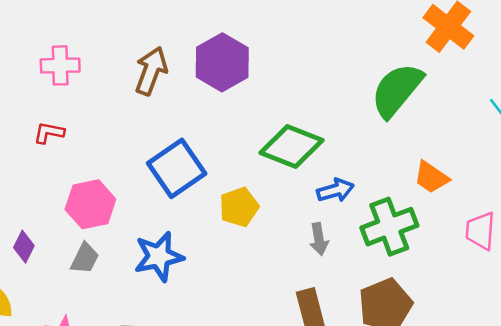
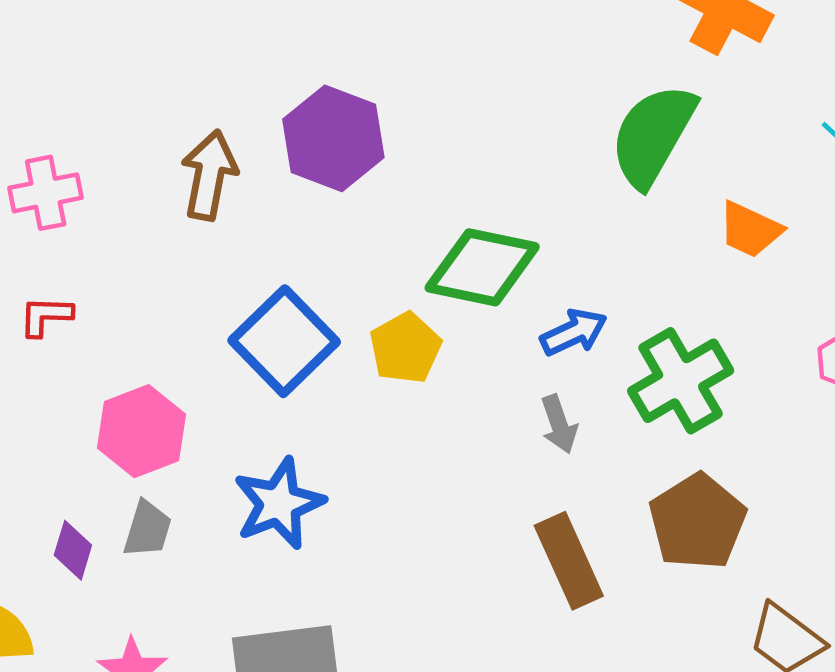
orange trapezoid: (431, 177) -> (750, 230), moved
yellow pentagon: (239, 207) -> (405, 348), moved
purple diamond: (24, 247) -> (73, 550), moved

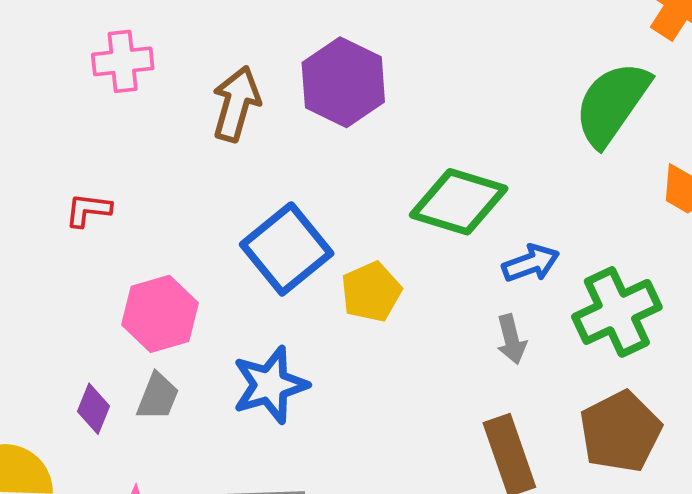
pink cross: (46, 193) -> (123, 61), moved
yellow pentagon: (405, 348) -> (371, 292), moved

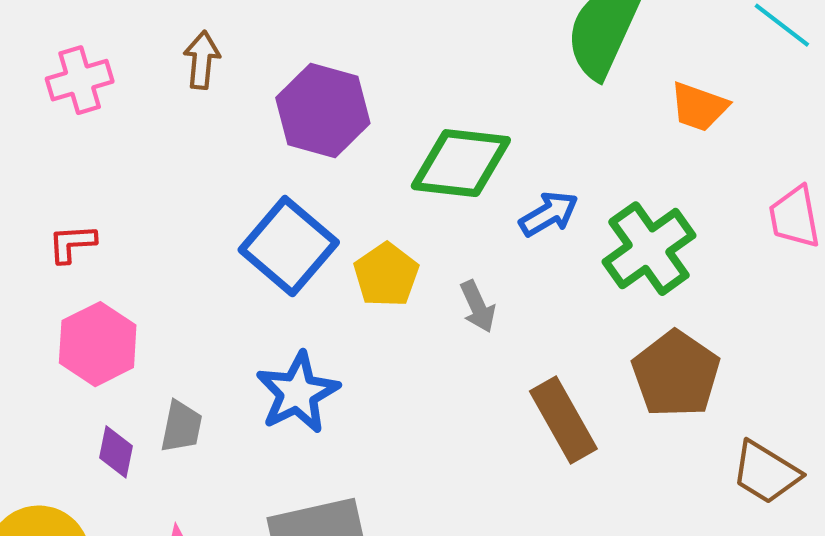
purple hexagon: (343, 82) -> (323, 111), moved
brown arrow: (236, 104) -> (202, 60), moved, size x0.7
pink hexagon: (160, 314) -> (98, 344), moved
gray arrow: (511, 339) -> (478, 307), moved

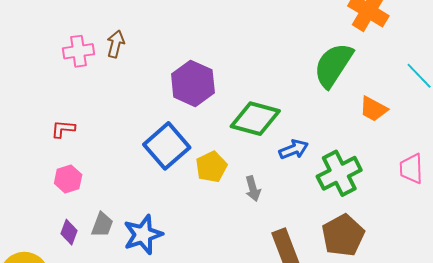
brown arrow: (202, 60) -> (116, 44), moved
pink hexagon: (98, 344) -> (68, 179), size x0.7
blue star: (298, 393) -> (143, 234), moved

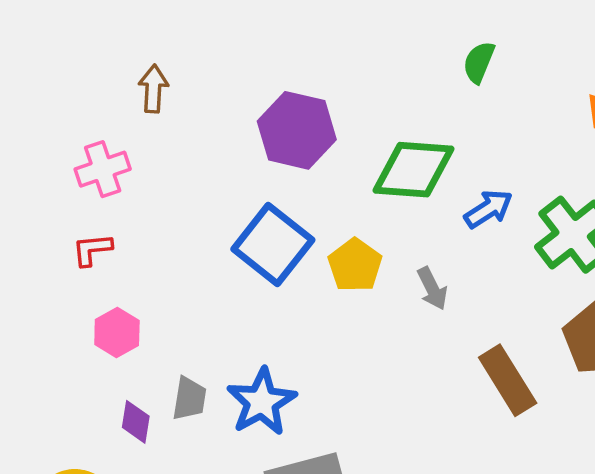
pink cross: (79, 51) -> (103, 169), moved
green semicircle: (333, 65) -> (479, 62), moved, size x0.5

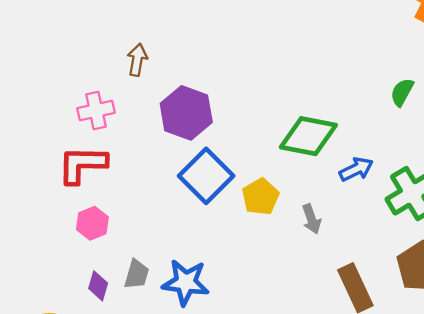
green semicircle: (479, 62) -> (402, 92), moved
purple hexagon: (297, 130) -> (186, 113), moved
red L-shape: (92, 250) -> (82, 165), size x1.8
blue star: (262, 402) -> (186, 282), turned 30

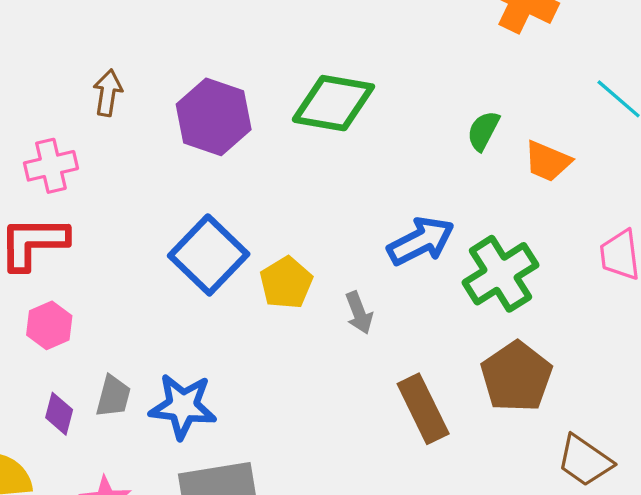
purple hexagon: (186, 113) -> (214, 117), moved
green diamond: (308, 136) -> (333, 103), moved
blue arrow: (356, 169) -> (421, 241), size x1.4

